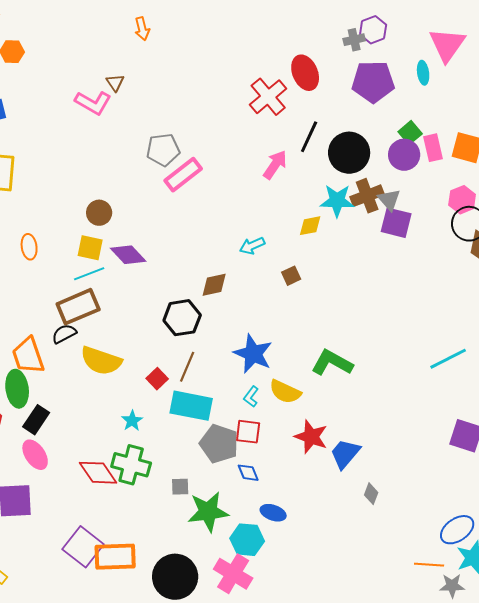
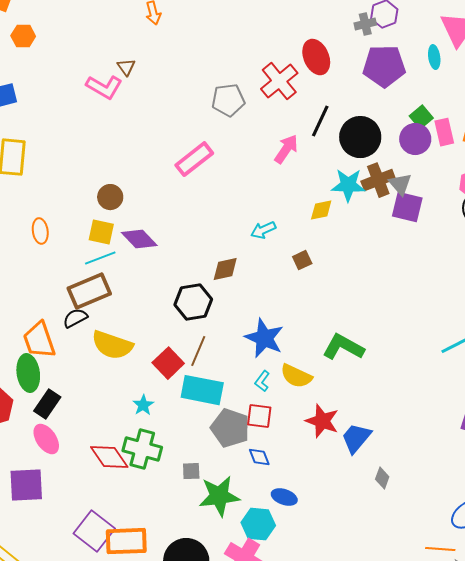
gray pentagon: (163, 150) -> (228, 100), moved
red square: (157, 379) -> (168, 363), size x1.4

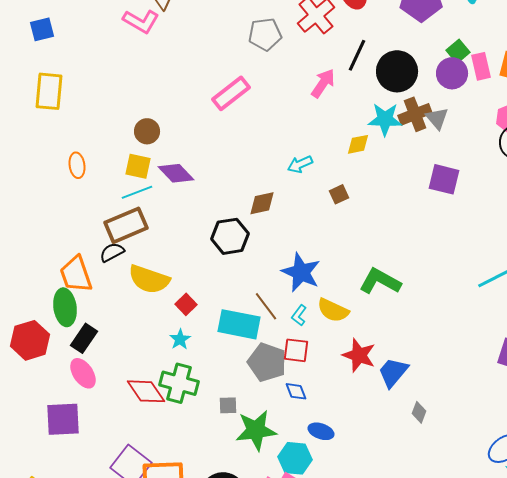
purple square: (407, 207) -> (444, 179), moved
brown line: (198, 351) -> (266, 306), moved, turned -60
red square: (168, 363) -> (186, 304), moved, size x0.7

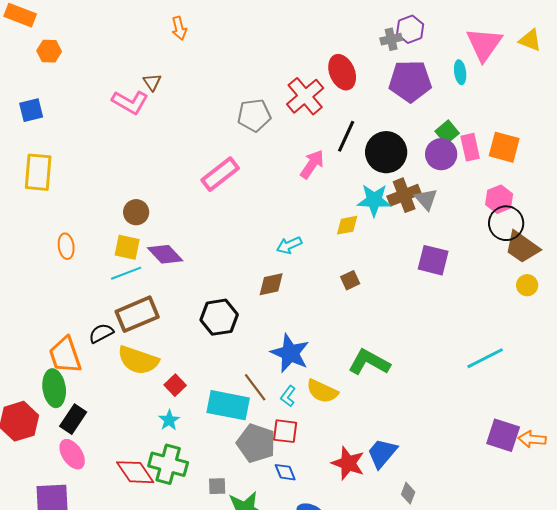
brown square: (339, 194) -> (350, 280), moved
brown diamond: (262, 203) -> (271, 284), moved
brown rectangle: (126, 225) -> (137, 314), moved
red star: (359, 355) -> (348, 463), moved

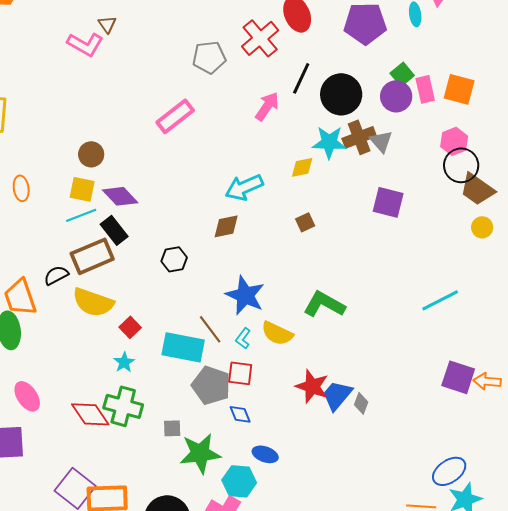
cyan arrow: (289, 245) -> (244, 187), size x1.5
black hexagon: (219, 317) -> (174, 259), size x0.7
black rectangle: (73, 419) -> (114, 230), moved, turned -72
red star: (348, 463) -> (312, 386), moved
gray diamond: (408, 493) -> (361, 403), moved

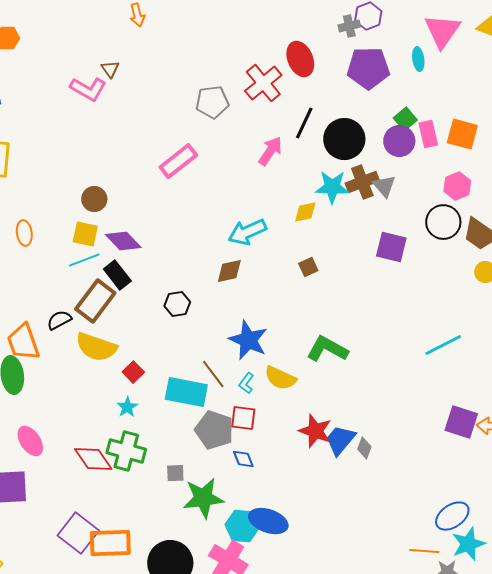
black circle: (461, 165) -> (443, 222), moved
brown rectangle: (92, 256) -> (95, 301), turned -30
blue ellipse: (265, 454) -> (268, 521), moved, size x1.5

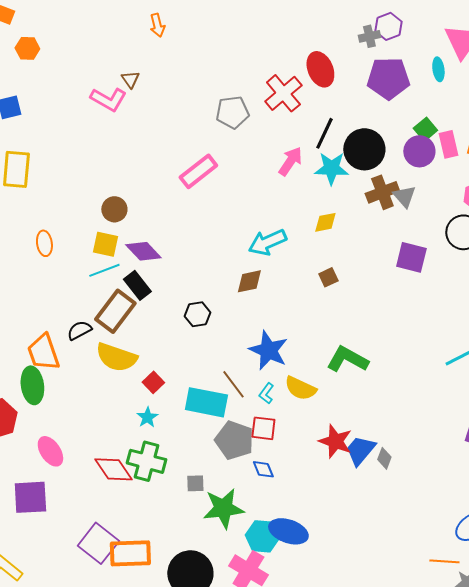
cyan star: (332, 187) -> (331, 168), moved

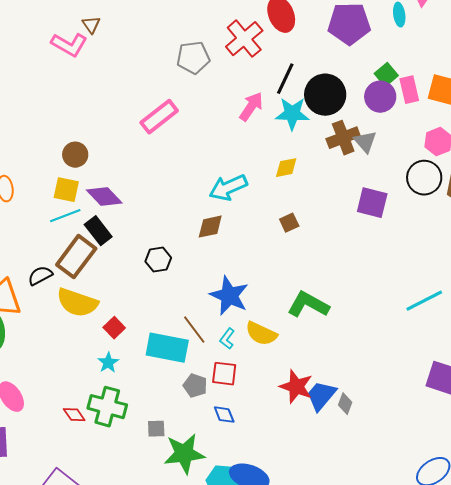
gray pentagon: (234, 440) -> (195, 386), size x0.6
red diamond: (113, 469) -> (74, 415), size x0.6

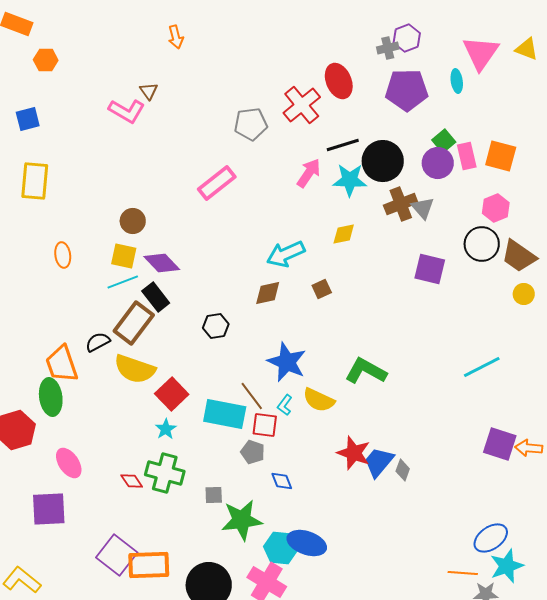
black line: (285, 79) -> (343, 145), turned 48
brown square: (289, 223) -> (322, 289), moved
red square: (114, 328) -> (172, 394), size x1.5
red square: (224, 374) -> (265, 425), moved

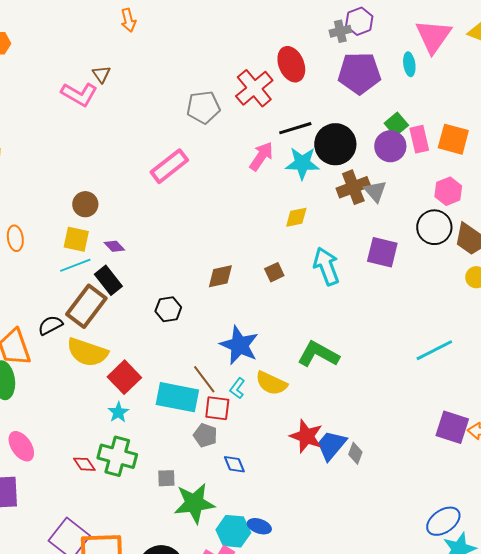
cyan arrow: (286, 254) -> (326, 266), moved, turned 93
purple diamond: (162, 263) -> (114, 246), size x0.6
blue ellipse: (307, 543) -> (259, 526), size x0.6

